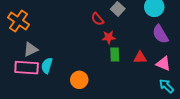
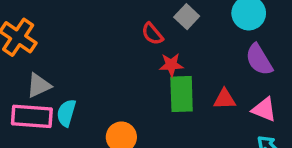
green rectangle: (115, 54) -> (182, 94), size x1.5

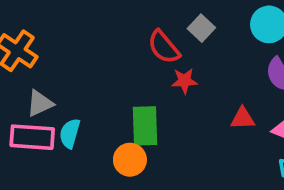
red semicircle: (152, 34) -> (164, 47), size x1.4
green rectangle: (182, 94) -> (145, 126), moved

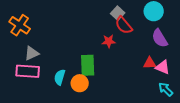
red semicircle: (164, 47) -> (124, 25), moved
red triangle: (243, 118) -> (150, 63), moved
cyan semicircle: (70, 133) -> (60, 77), moved

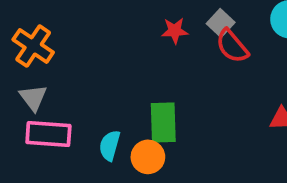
red star: (109, 41) -> (175, 31), moved
gray triangle: (32, 53) -> (33, 98), moved, turned -42

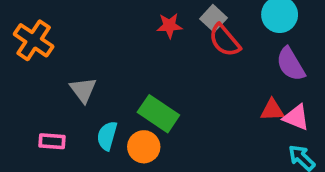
gray triangle: (33, 98) -> (83, 90), moved
green rectangle: (163, 122) -> (158, 114), turned -54
pink rectangle: (48, 134) -> (52, 141), moved, size x0.6

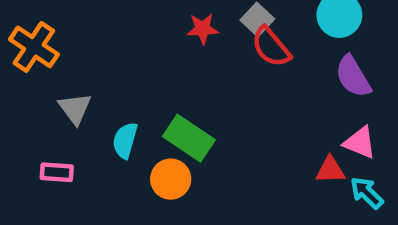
gray triangle: (83, 90) -> (75, 108), moved
red triangle: (272, 110) -> (330, 170), moved
cyan semicircle: (107, 136) -> (125, 140), moved

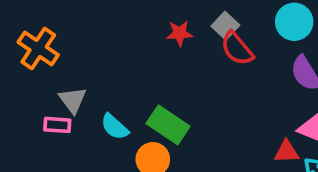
cyan semicircle: (125, 140) -> (115, 127), turned -64
pink rectangle: (57, 172) -> (57, 125), moved

